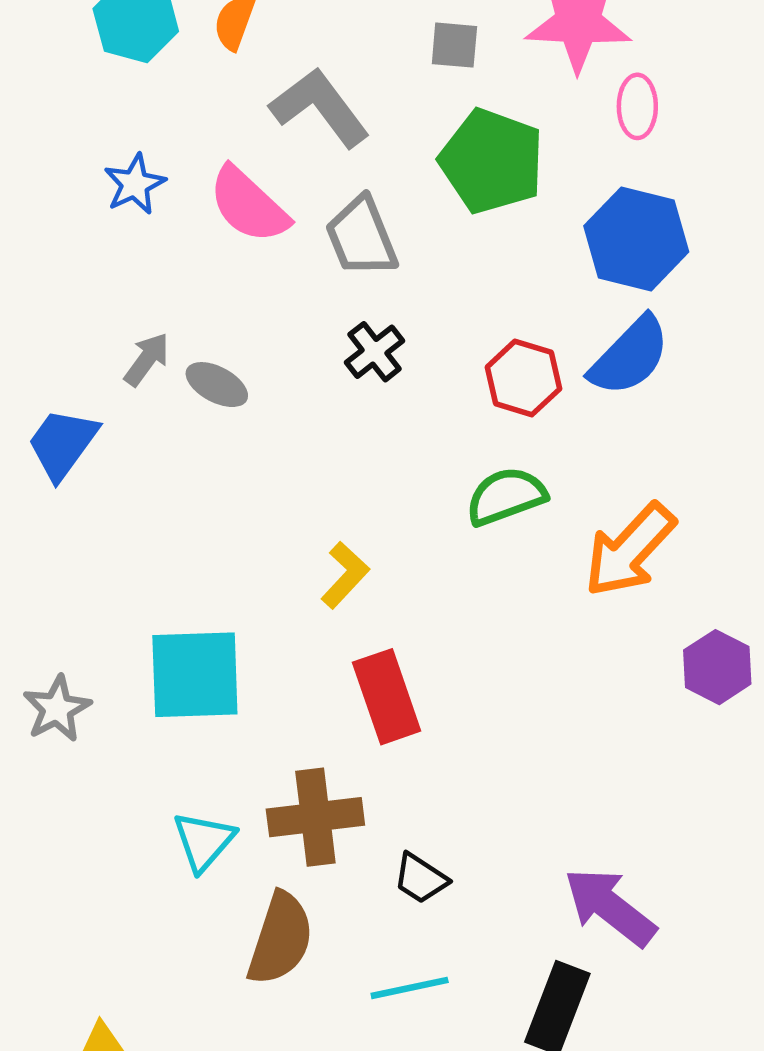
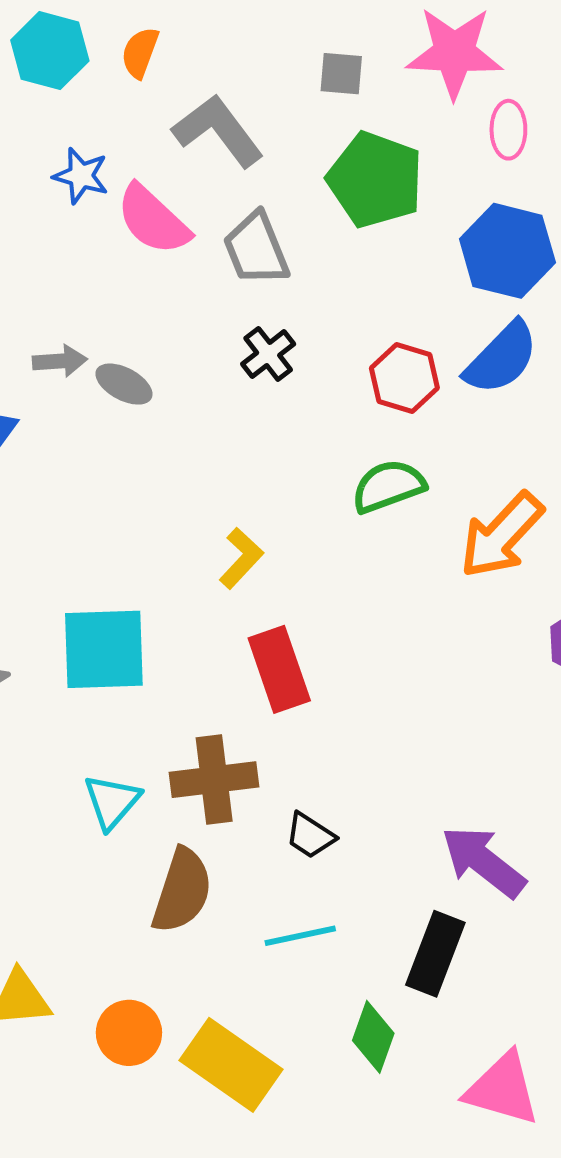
blue star: (135, 184) -> (81, 176), moved, turned -30
gray arrow: (147, 359) -> (60, 361), turned 50

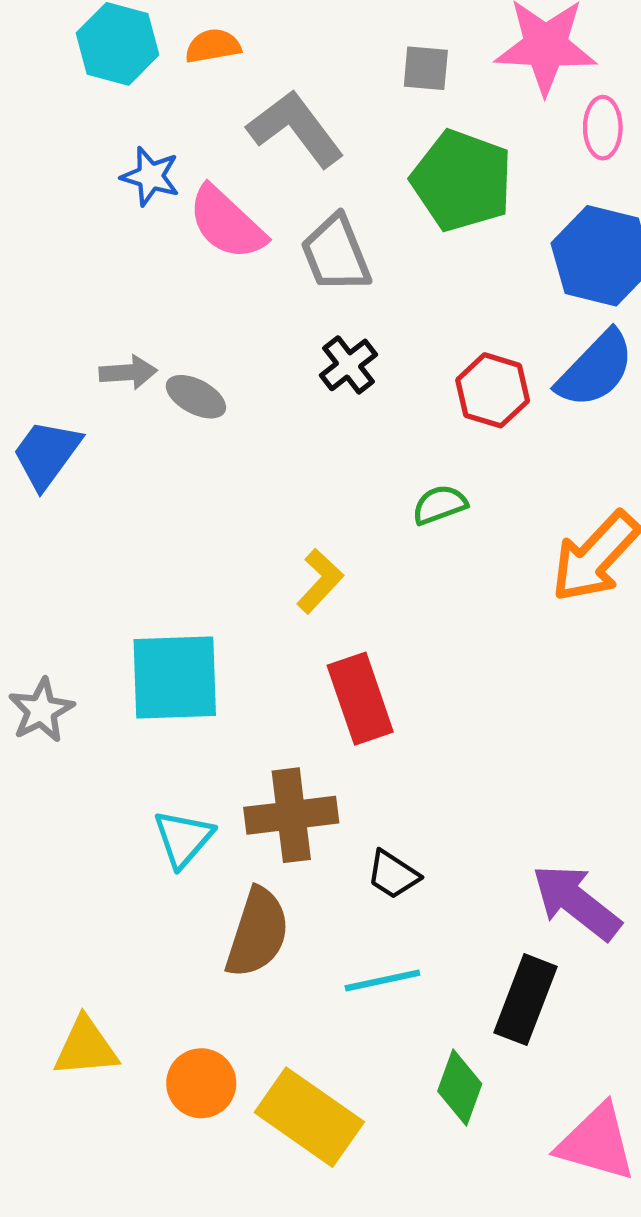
orange semicircle: (140, 53) -> (213, 46), turned 60
green semicircle: (388, 486) -> (440, 505), moved, size x0.7

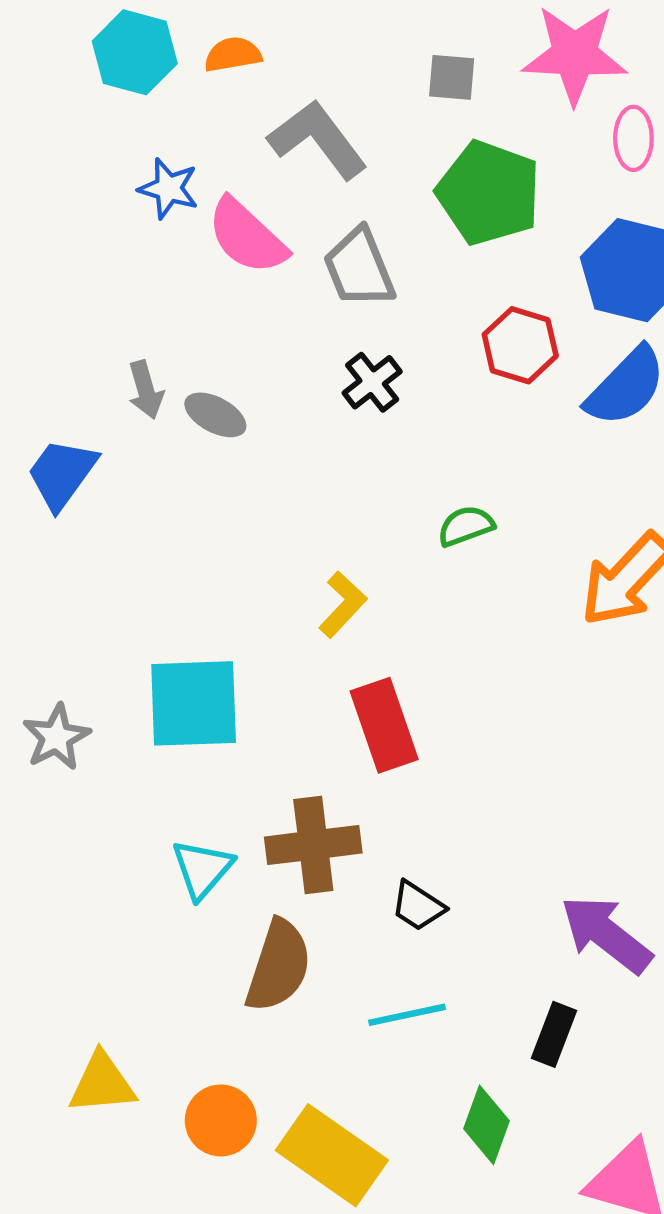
gray arrow: (128, 372) -> (146, 390), turned 78
red hexagon: (493, 390) -> (520, 345), moved
black rectangle: (525, 1000) -> (554, 1034), size x0.7

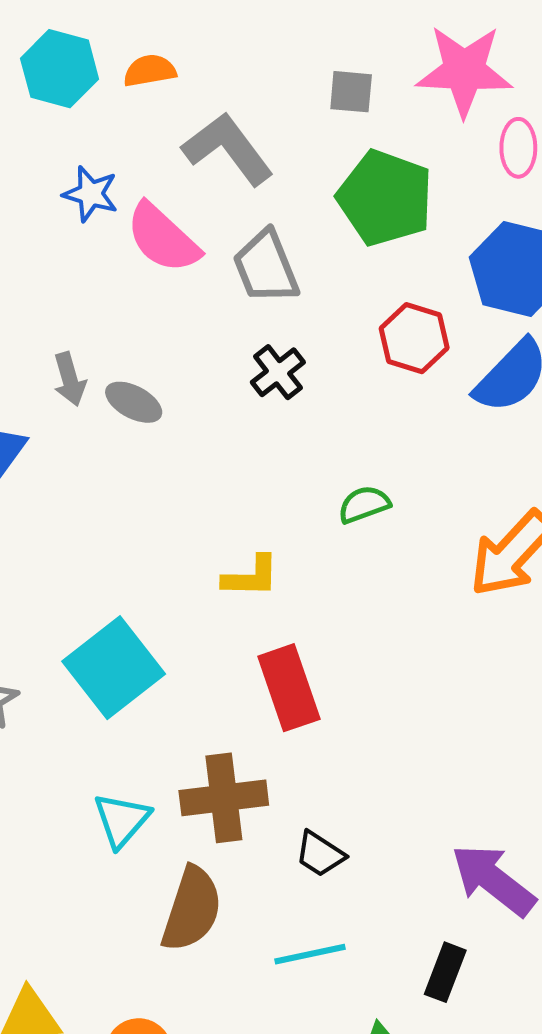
yellow L-shape: (343, 604) -> (251, 577), turned 48
cyan square: (194, 703) -> (114, 668), turned -36

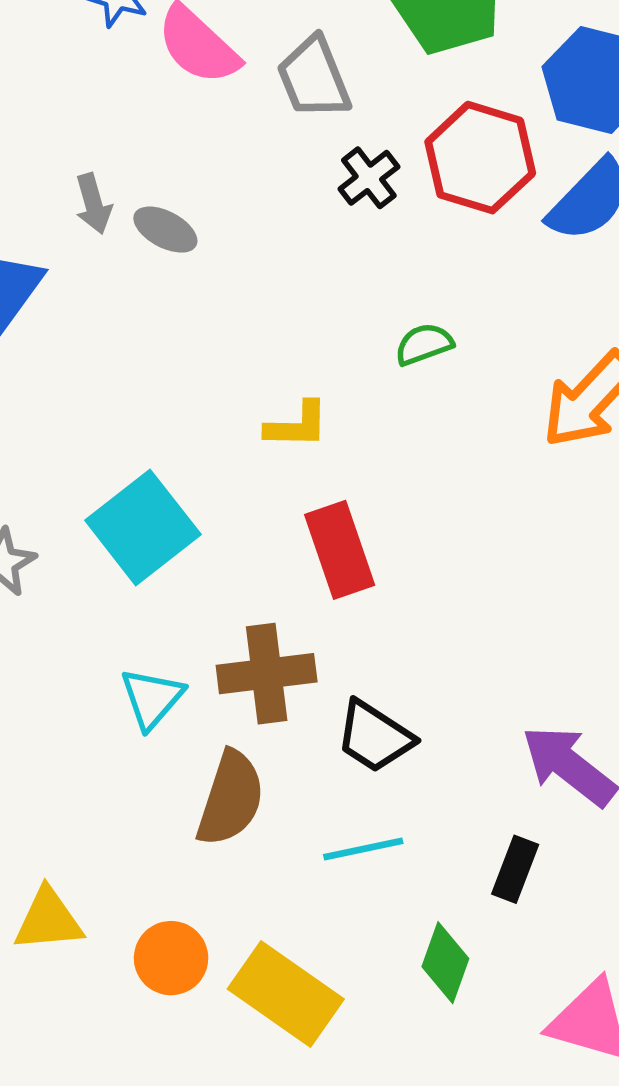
red hexagon: (414, 338) -> (480, 158), size x1.4
black cross: (278, 372) -> (369, 178), moved
black trapezoid: (320, 854) -> (375, 737), size x1.4

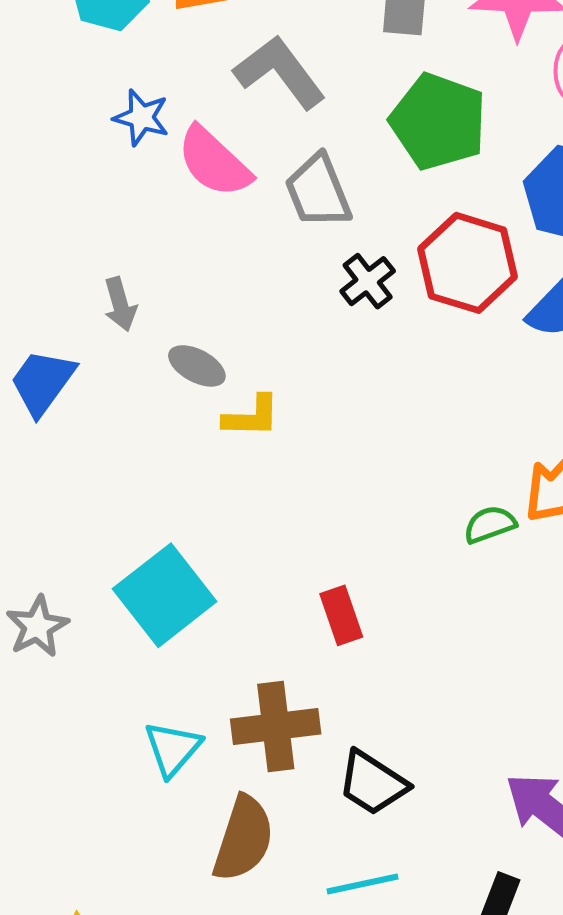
gray ellipse: (165, 230) -> (197, 366), moved
green semicircle: (424, 344) -> (490, 524), moved
yellow L-shape: (297, 425) -> (251, 416), moved
red rectangle: (340, 550) -> (341, 615), size x0.7

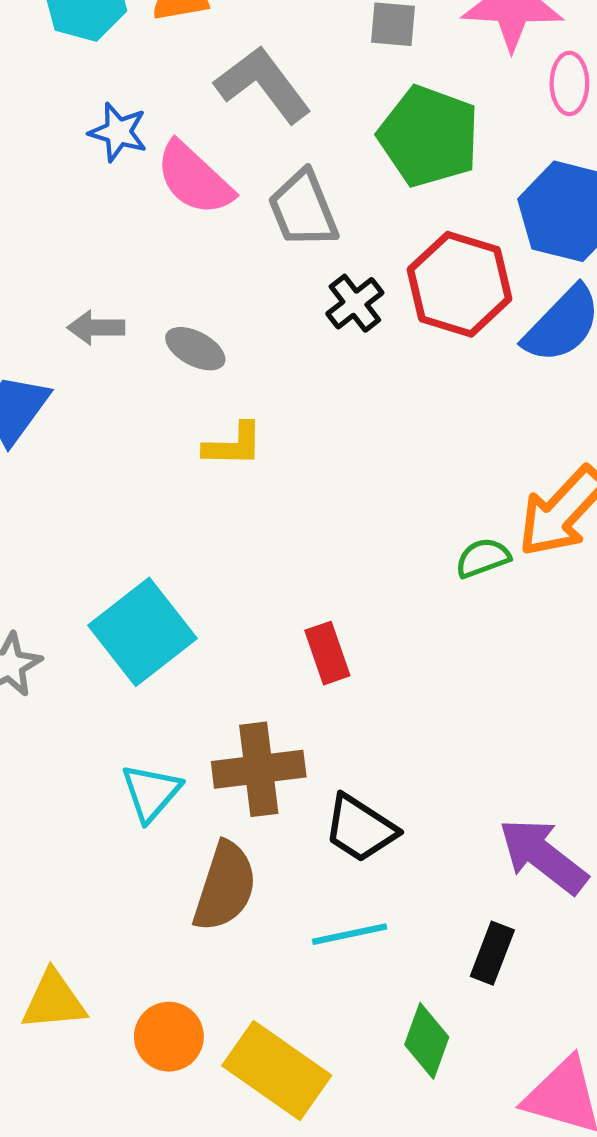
gray arrow: (120, 304) -> (96, 328), turned 106
gray ellipse: (197, 366) -> (195, 349), moved

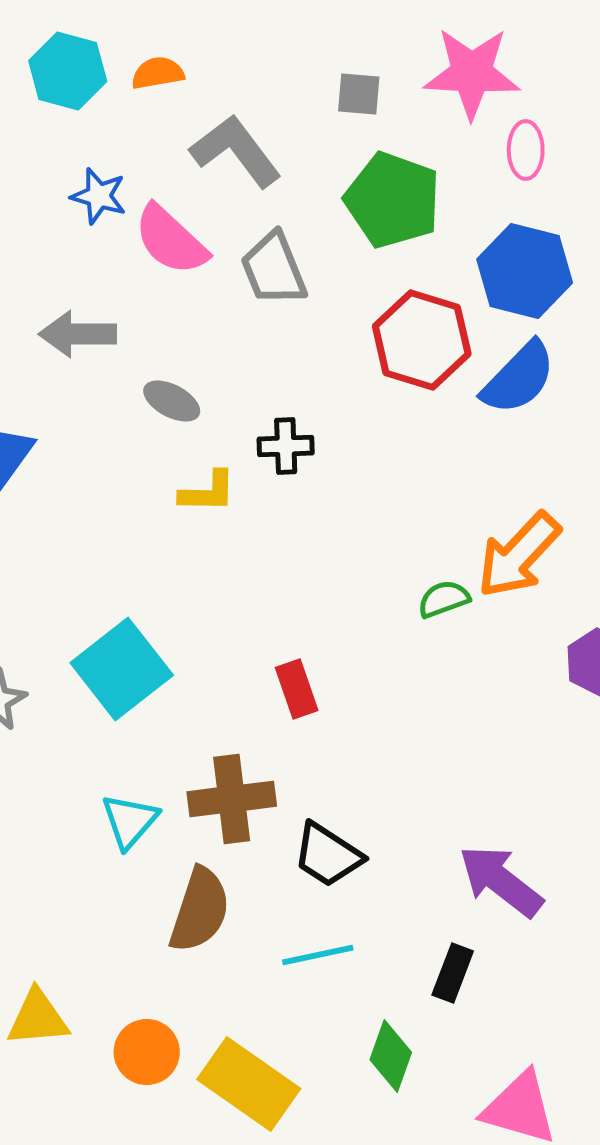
black cross: (355, 303) -> (286, 446), moved, turned 36
gray arrow: (96, 328) -> (78, 334), moved, size x1.4

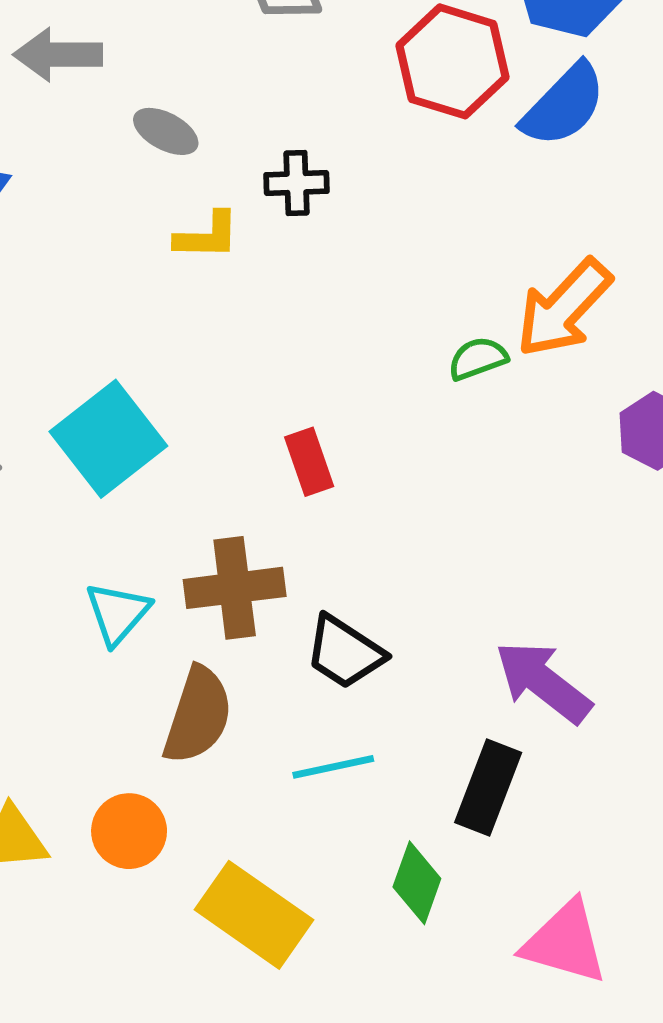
black rectangle: (453, 973) -> (488, 788), size x1.4
orange circle: (147, 1052) -> (129, 831), moved

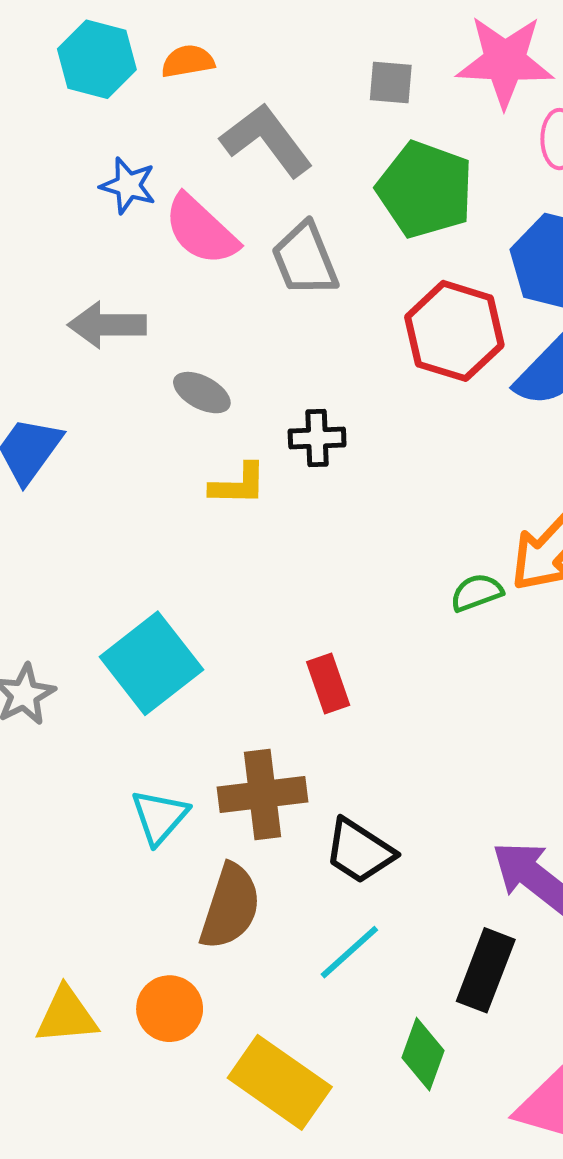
cyan line: (333, 767) -> (349, 952), turned -30

